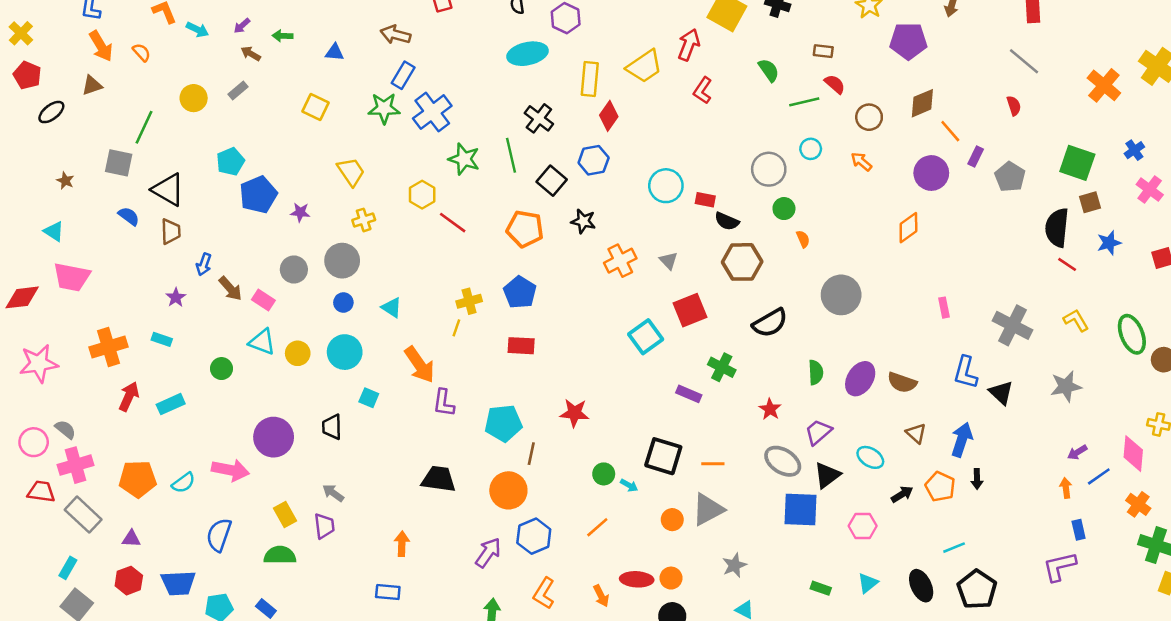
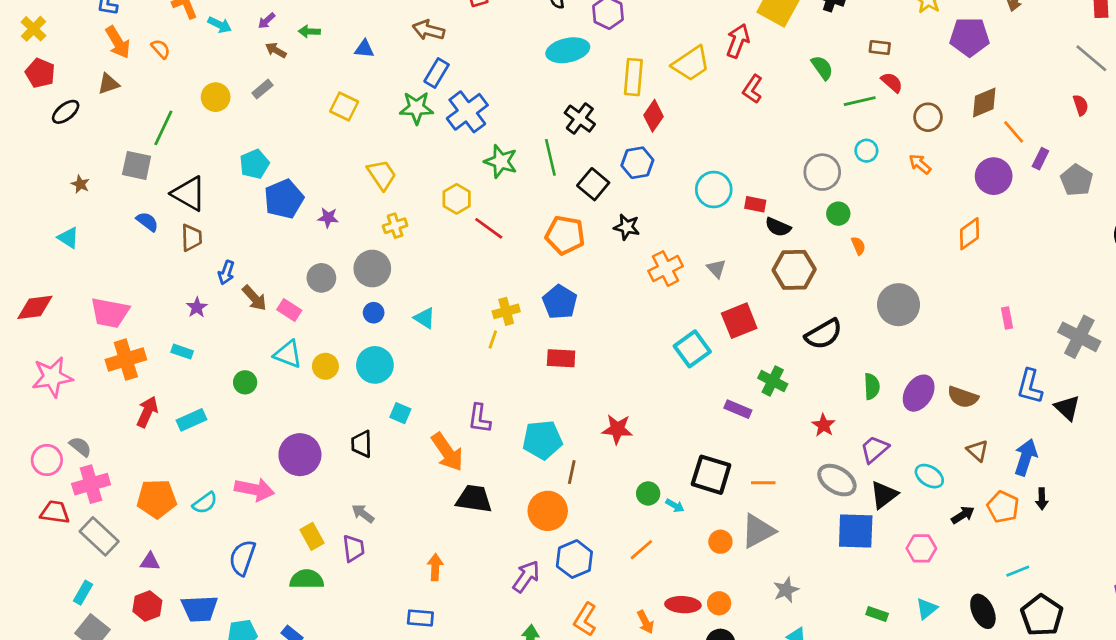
pink trapezoid: (72, 277) -> (110, 313), moved
orange arrow: (420, 365) -> (447, 452), moved

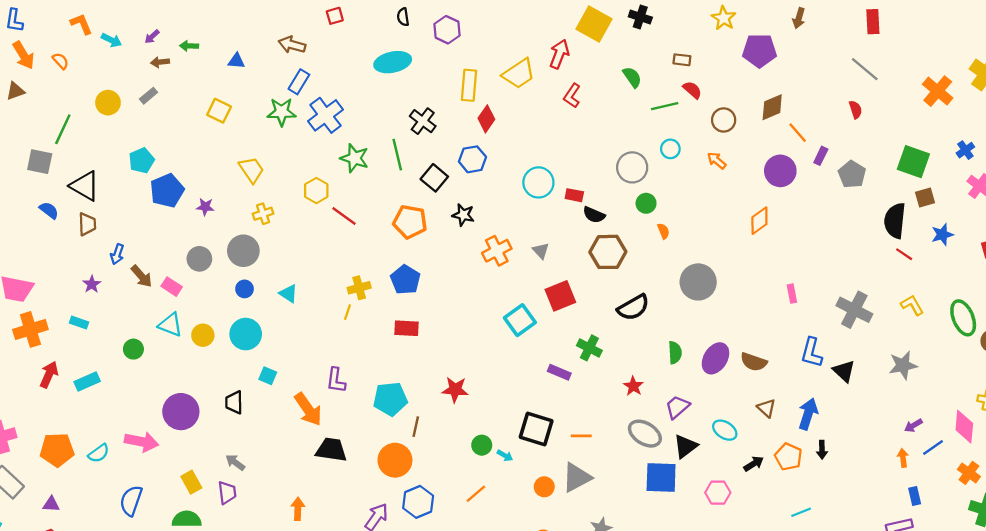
brown arrow: (276, 50) -> (160, 62), turned -36
cyan ellipse: (568, 50) -> (393, 62), moved

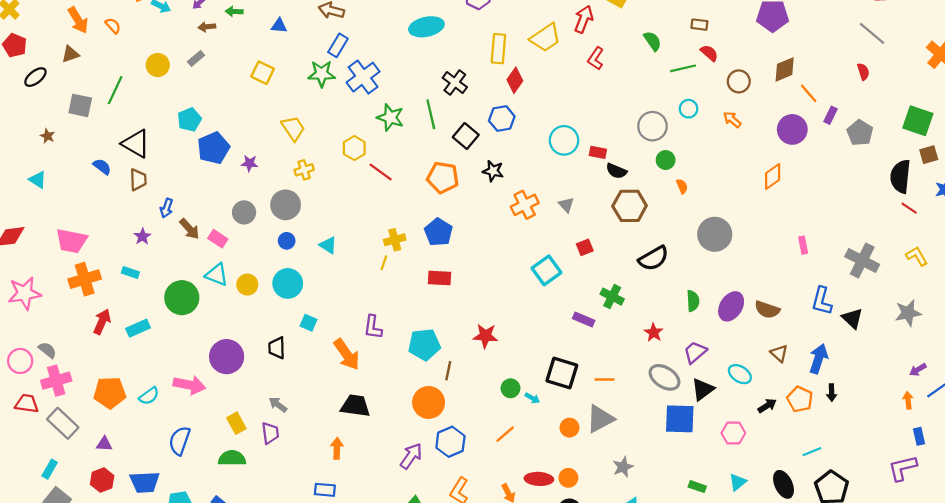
gray square: (40, 162) -> (80, 105), moved
red square: (560, 296) -> (585, 247), size x0.6
green circle: (133, 349) -> (182, 298), size x1.8
black trapezoid: (331, 450) -> (355, 406), moved

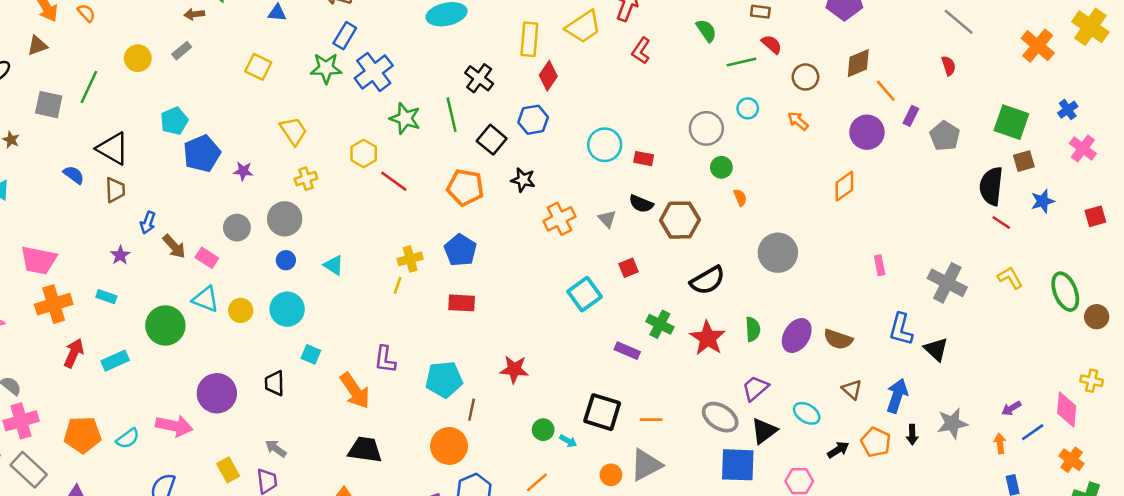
black semicircle: (616, 171) -> (641, 204), moved
gray star: (908, 313) -> (952, 423), moved
red star: (654, 333) -> (708, 338), moved, size x1.6

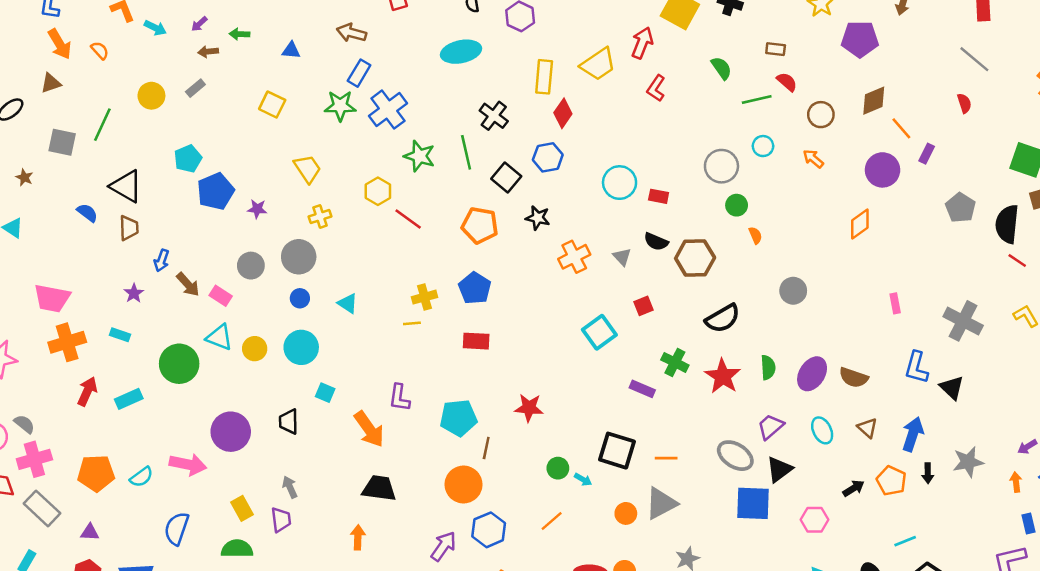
gray pentagon: (945, 136) -> (961, 208), moved
gray circle: (778, 253) -> (793, 291), size x0.7
yellow line: (398, 285) -> (412, 323), turned 66
cyan ellipse: (807, 413) -> (822, 430), moved, turned 32
gray arrow: (276, 448) -> (290, 487), turned 30

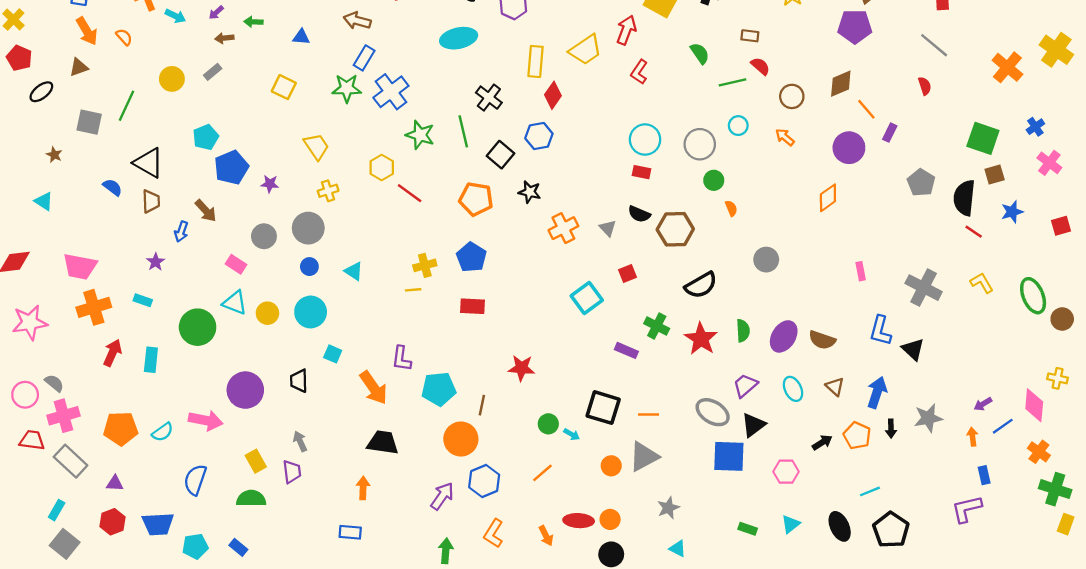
purple pentagon: (860, 39) -> (855, 26), moved
cyan circle: (620, 183) -> (645, 140), moved
brown arrow: (188, 284) -> (206, 211), moved
cyan rectangle: (129, 399) -> (151, 360), turned -60
cyan pentagon: (458, 418) -> (439, 389), moved

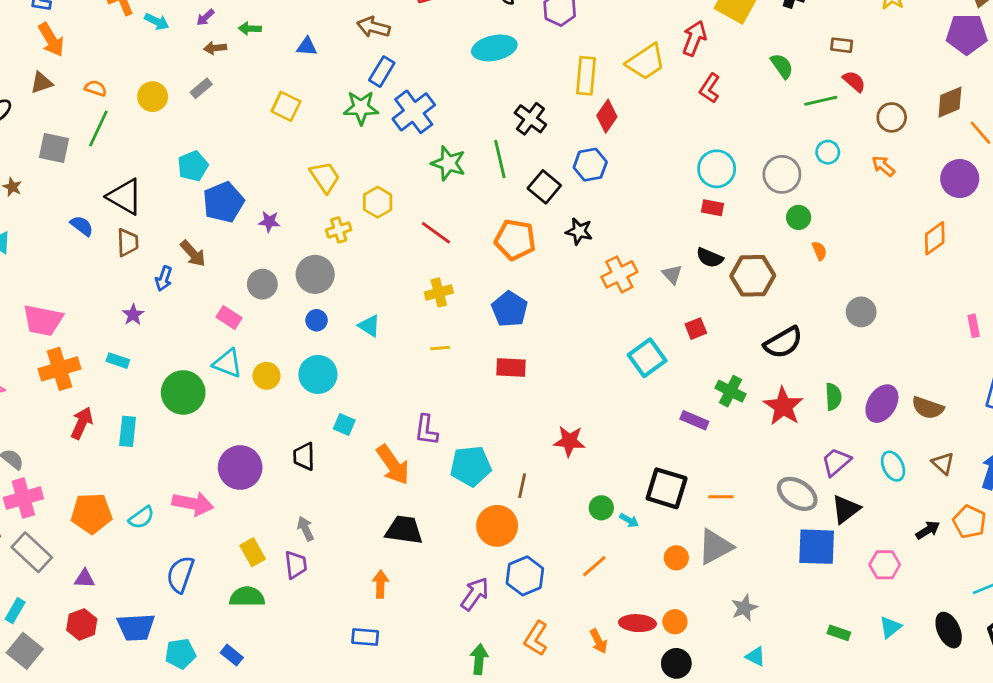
orange semicircle: (124, 37) -> (96, 88), moved, turned -30
yellow hexagon: (382, 167) -> (378, 202), moved
yellow cross: (425, 265) -> (439, 292), moved

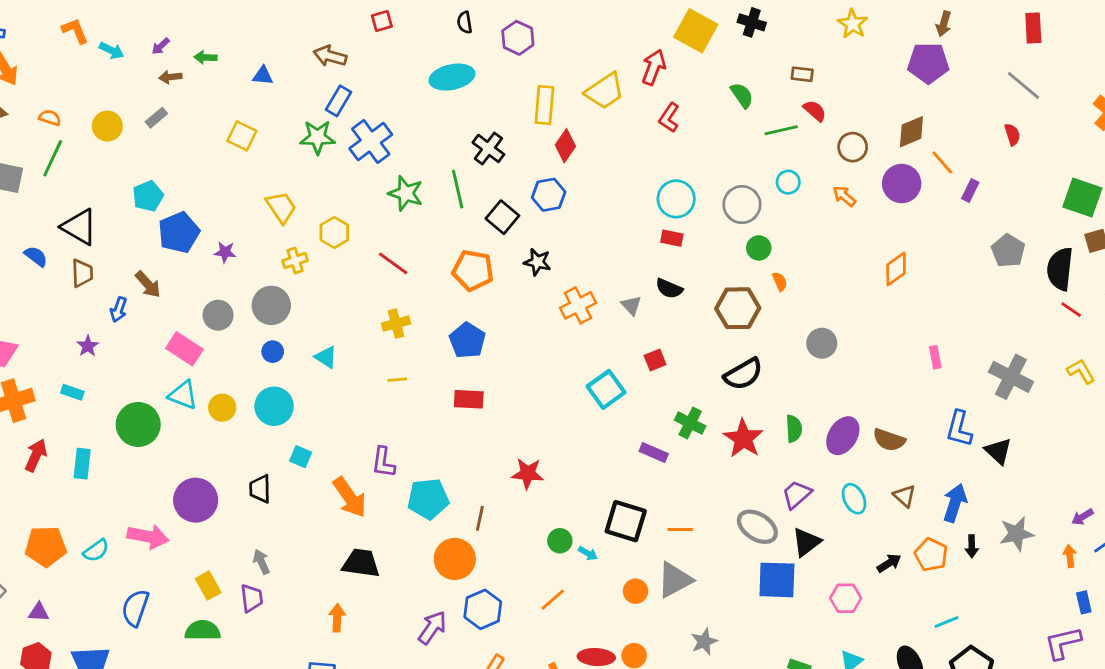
purple circle: (960, 179) -> (902, 184), moved
brown hexagon: (753, 276) -> (738, 308), moved
pink rectangle: (229, 317) -> (184, 349), size x1.4

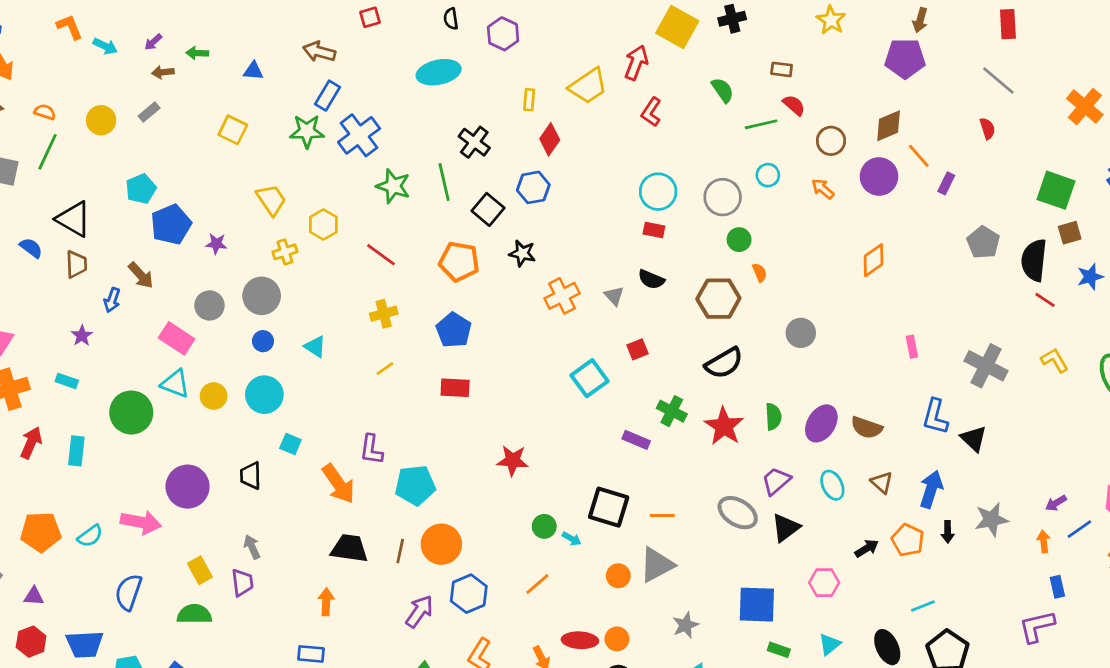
black cross: (752, 22) -> (732, 19), turned -32
yellow rectangle: (544, 105) -> (529, 100), size x0.6
yellow line: (397, 380) -> (385, 369), turned -30
brown line: (480, 518) -> (400, 551), moved
blue square: (777, 580) -> (757, 605), moved

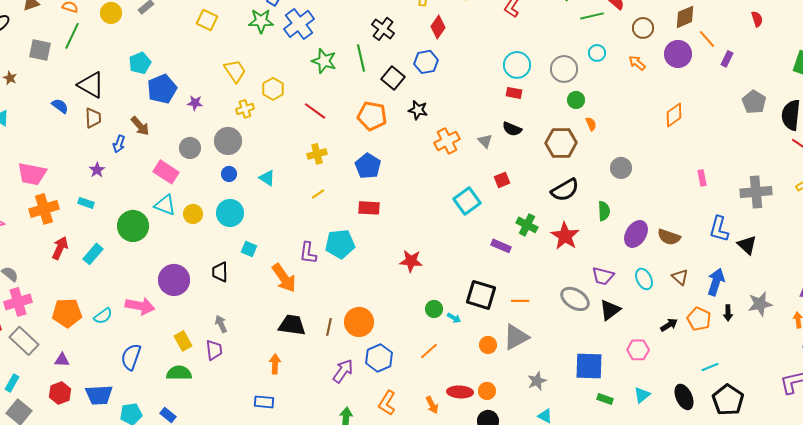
gray cross: (986, 366) -> (756, 192), turned -32
green semicircle: (773, 417) -> (604, 211), moved
cyan rectangle: (76, 451) -> (93, 254), turned 35
purple trapezoid: (776, 481) -> (603, 276), turned -125
cyan pentagon: (415, 485) -> (340, 244), moved

